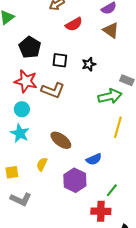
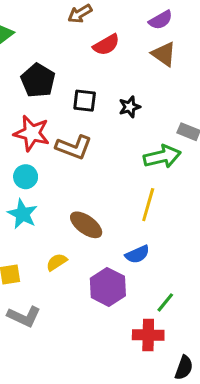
yellow line: (118, 127) -> (148, 205), moved
yellow semicircle: (42, 164) -> (57, 262), turned 32

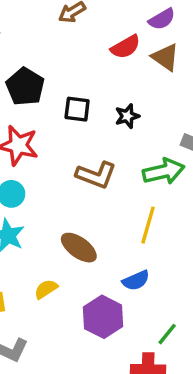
red semicircle: (106, 45) -> (126, 47), moved
brown L-shape: (74, 147) -> (96, 175), moved

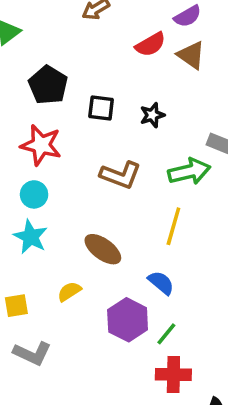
blue semicircle: (136, 280) -> (161, 283), turned -116
green line: (167, 334) -> (166, 334), moved

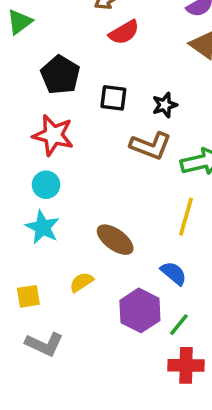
red semicircle: (150, 44) -> (124, 32), moved
brown L-shape: (120, 175) -> (151, 146), moved

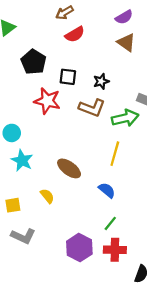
red star: (53, 135) -> (47, 101), moved
cyan circle: (46, 185) -> (12, 133), moved
yellow semicircle: (81, 282) -> (47, 196), turned 84
purple hexagon: (140, 310) -> (79, 248), moved

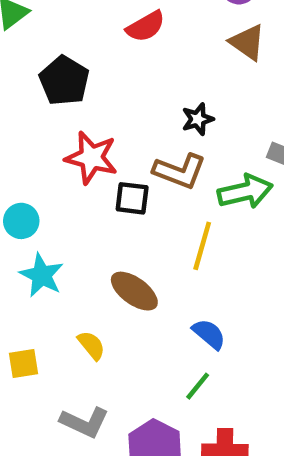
black square: (68, 77) -> (132, 198), moved
yellow line: (115, 154) -> (202, 246), moved
green line: (110, 223) -> (198, 386), moved
gray L-shape: (23, 236) -> (85, 422), moved

